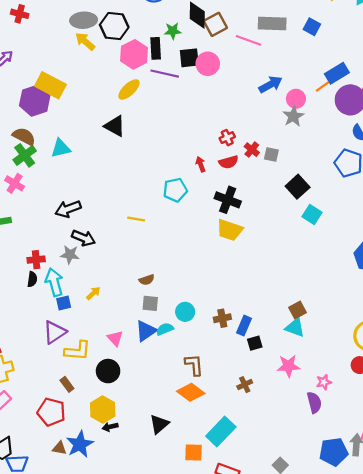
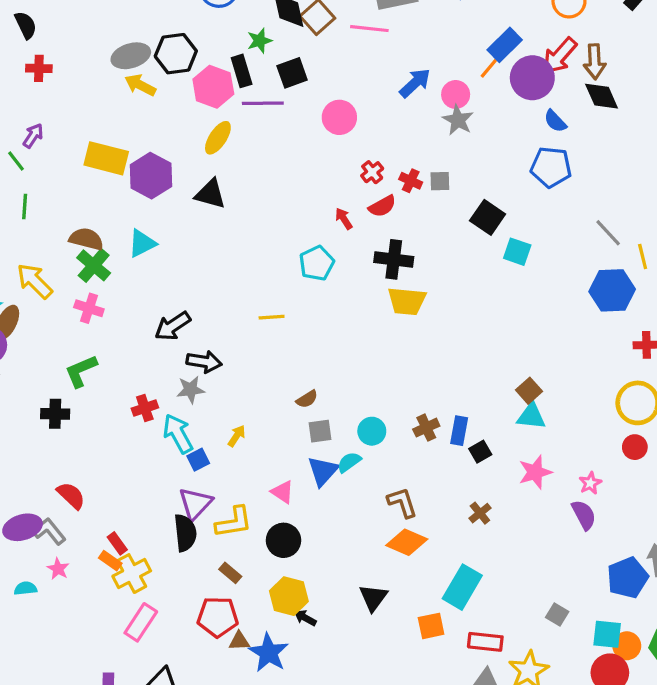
pink circle: (208, 64) -> (339, 117), moved
purple hexagon: (35, 101) -> (151, 176), moved
black semicircle: (32, 279) -> (185, 533), moved, size x1.6
black arrow: (110, 427) -> (305, 618), turned 56
brown triangle: (59, 448) -> (239, 641), moved

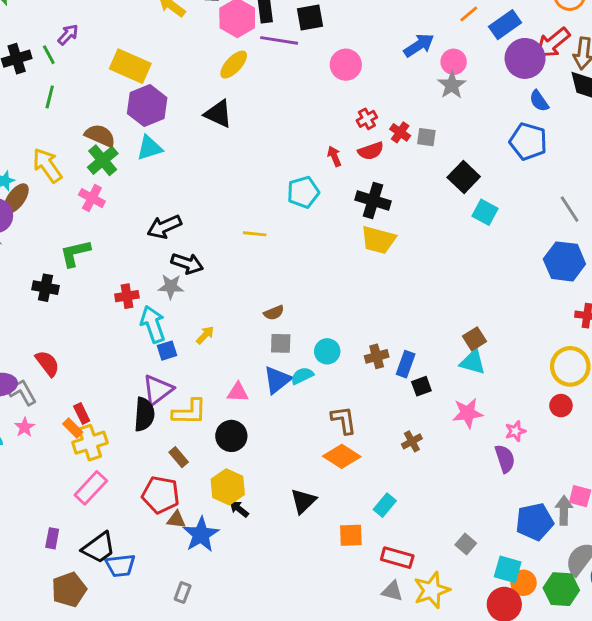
orange line: (489, 68) -> (469, 14), moved
purple hexagon: (151, 176) -> (147, 106), moved
pink triangle: (282, 492) -> (238, 392), turned -40
cyan rectangle: (462, 587) -> (385, 505), size x0.6

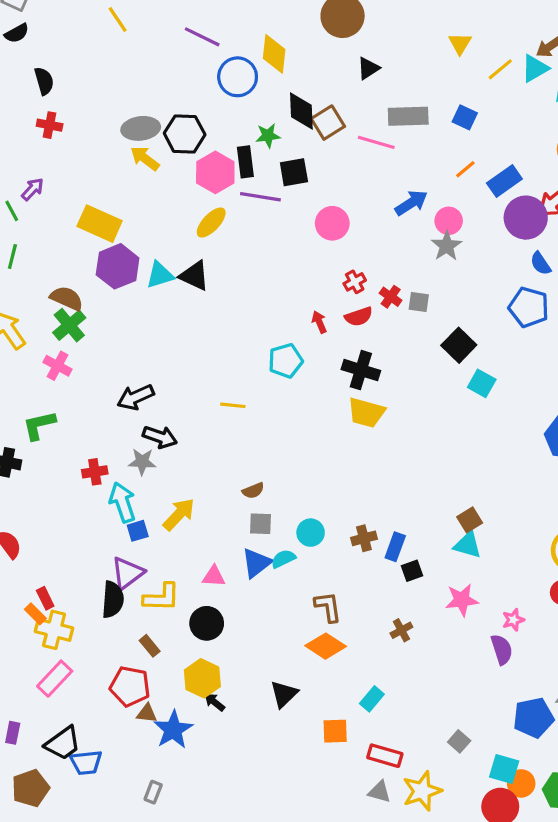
cyan triangle: (149, 148) -> (160, 275), moved
yellow arrow: (205, 335) -> (179, 514), size x1.6
yellow cross: (90, 443) -> (54, 630), turned 32

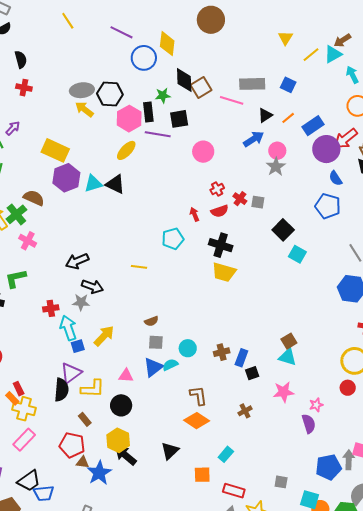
black triangle: (368, 68) -> (265, 115), moved
green cross: (69, 325) -> (16, 214), moved
black arrow: (215, 702) -> (126, 456), size x1.6
gray square: (459, 741) -> (281, 482), turned -32

